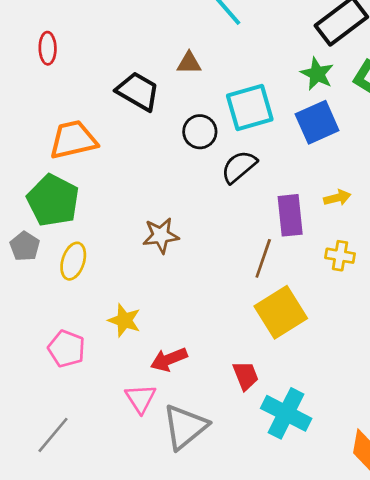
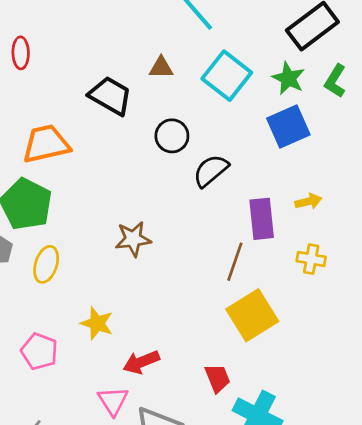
cyan square: (250, 107) -> (227, 76), moved, turned -36

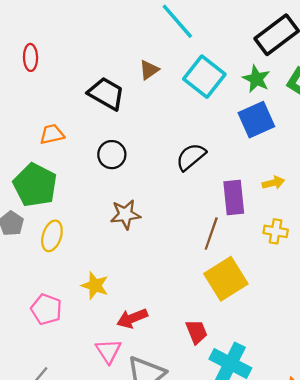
brown triangle: (161, 68) -> (149, 70), turned -35
black circle: (172, 136) -> (112, 155), moved
orange trapezoid: (46, 144) -> (52, 134), size x0.6

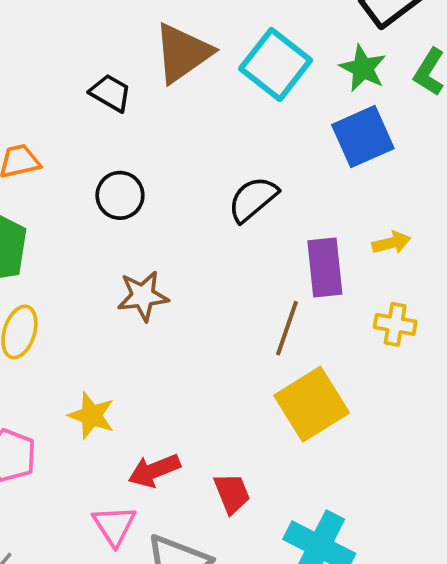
brown triangle: (149, 70) -> (183, 53), size x1.8
black trapezoid: (106, 94) -> (110, 93), size x0.7
red trapezoid: (197, 332) -> (232, 493), moved

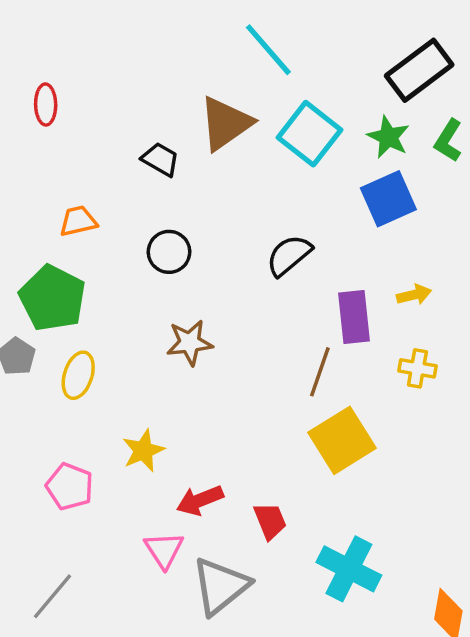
yellow star: (92, 415) -> (143, 451), turned 30

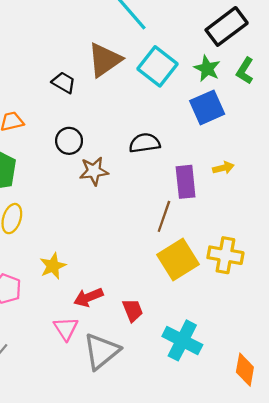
black semicircle: (289, 255) -> (145, 143), turned 32
brown star: (190, 343) -> (94, 171), moved
yellow cross: (417, 368) -> (225, 255), moved, size x1.5

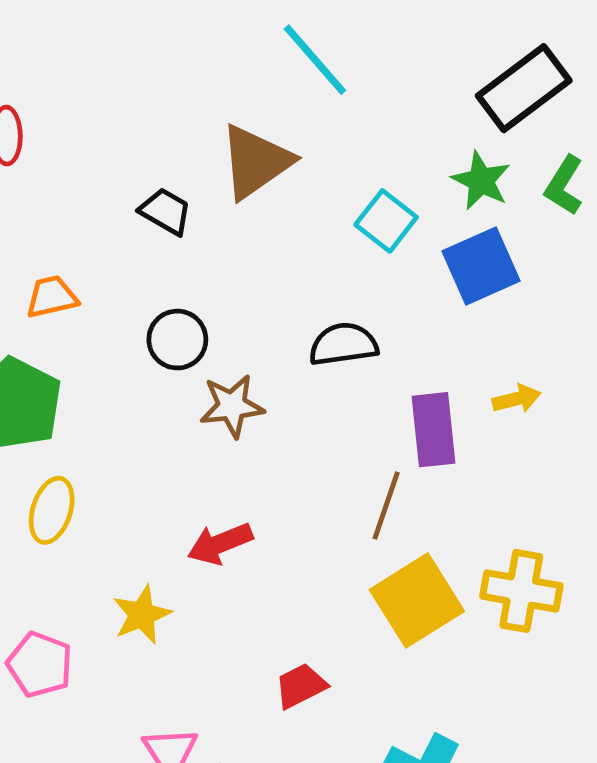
cyan square: (157, 66) -> (386, 221), moved, size x0.7
red arrow: (88, 297) -> (220, 544), moved
red trapezoid: (133, 310) -> (301, 686), moved, turned -95

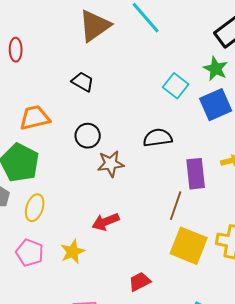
brown triangle: (256, 162) -> (95, 26), moved
orange trapezoid: (52, 297) -> (35, 118), size x1.4
yellow square: (417, 600) -> (189, 246), turned -36
pink pentagon: (40, 665) -> (30, 253), moved

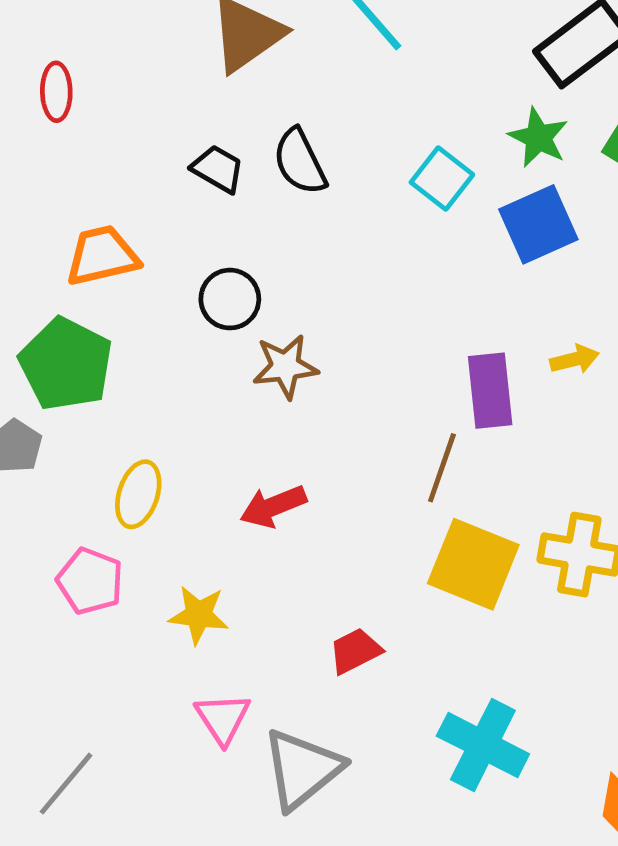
black semicircle: (158, 138) -> (300, 162), moved, turned -108
yellow ellipse: (35, 208) -> (138, 494), moved
yellow star: (73, 252) -> (199, 615), moved, turned 30

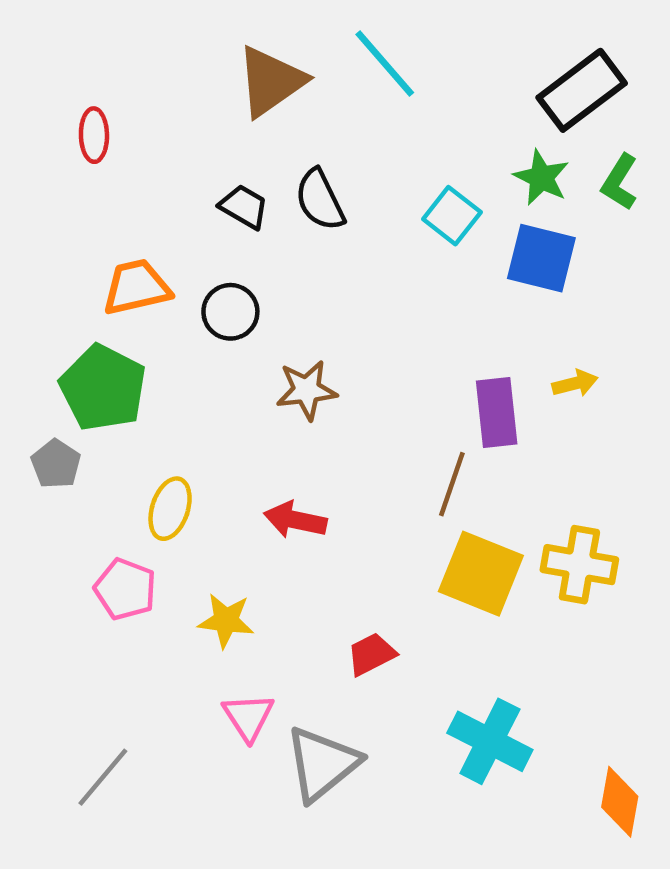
blue square: (538, 224) -> (541, 258), turned 38
black circle: (230, 299) -> (230, 312), moved
red arrow: (273, 506) -> (295, 520), turned 34

